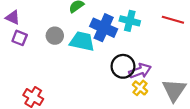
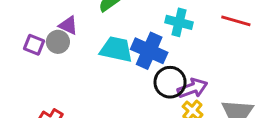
purple triangle: (13, 17) -> (68, 25), moved
blue cross: (104, 28) -> (149, 51), moved
gray circle: (55, 36) -> (58, 42), moved

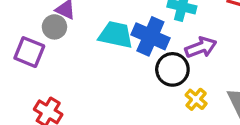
purple square: (34, 45) -> (29, 52), moved, size x1.4
purple arrow: (192, 88) -> (201, 47), moved

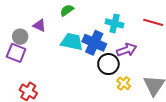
gray circle: (54, 27) -> (20, 37), moved

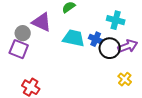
purple triangle: (39, 25) -> (42, 22), size x1.5
blue cross: (94, 43) -> (96, 39), size x0.6
black circle: (108, 64) -> (110, 48), moved

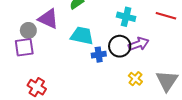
blue cross: (96, 39) -> (99, 55), moved, turned -32
purple square: (19, 49) -> (24, 47), turned -30

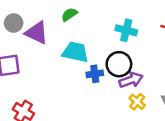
gray circle: (28, 30) -> (14, 23), moved
purple arrow: (139, 44) -> (131, 80), moved

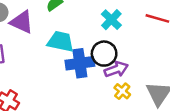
cyan cross: (126, 30) -> (111, 20), turned 30
blue cross: (95, 74) -> (80, 63), size x1.6

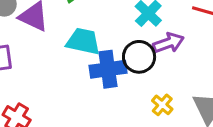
purple arrow: (116, 69) -> (168, 43), moved

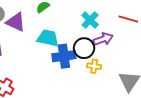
yellow cross: (162, 105) -> (94, 66), moved, turned -32

